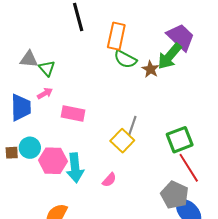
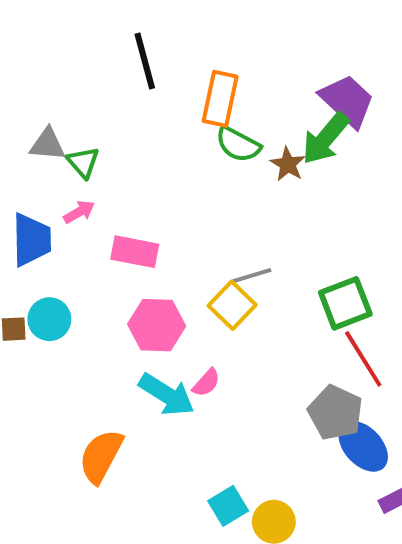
gray line: (132, 126) -> (252, 275), turned 54
pink hexagon: (53, 161) -> (157, 325), moved
cyan arrow: (75, 168) -> (167, 395), moved, turned -52

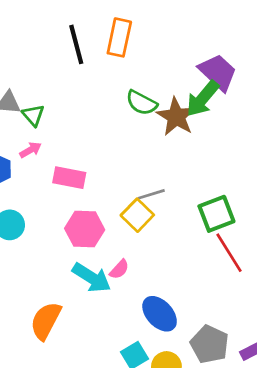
orange rectangle: (220, 99) -> (119, 37), moved
brown star: (288, 164) -> (176, 117), size x1.6
gray pentagon: (335, 413) -> (210, 344), moved
blue ellipse: (363, 446) -> (160, 314), moved

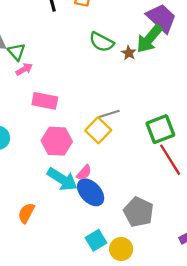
brown star: (176, 117) -> (129, 53), size x0.5
pink arrow: (30, 150) -> (24, 69), moved
blue ellipse: (160, 314) -> (91, 192), moved
orange semicircle: (46, 321) -> (26, 213), size x0.7
gray pentagon: (210, 344) -> (139, 212), moved

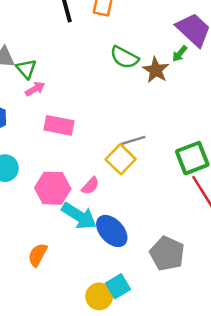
green arrow: (149, 39) -> (180, 54), size x0.5
brown star: (129, 53) -> (156, 70), size x1.5
pink hexagon: (57, 141) -> (53, 188), moved
pink semicircle: (84, 173) -> (90, 186), moved
yellow circle: (121, 249) -> (99, 296), moved

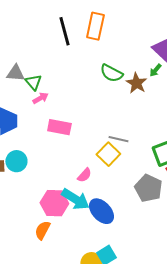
gray line: (133, 140) -> (118, 139), turned 30
pink hexagon: (53, 188) -> (54, 203), moved
gray pentagon: (167, 254) -> (148, 188), moved

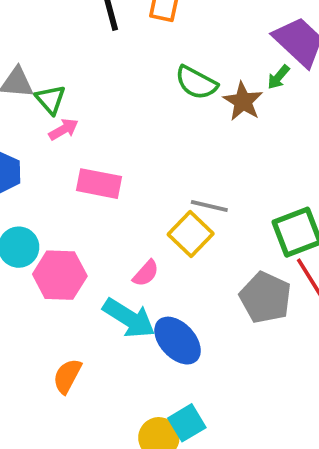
pink hexagon: (54, 203) -> (60, 275), moved

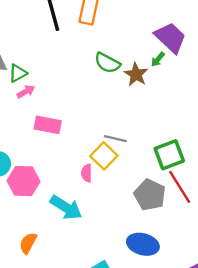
green triangle: (50, 99) -> (18, 73), turned 42
pink semicircle: (146, 273) -> (87, 173), moved, turned 138
blue ellipse: (178, 341) -> (143, 244), moved, turned -32

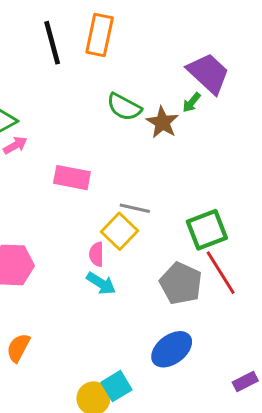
pink rectangle: (48, 125) -> (72, 178), moved
cyan arrow: (66, 208) -> (101, 283), moved, size x0.7
blue ellipse: (143, 244) -> (172, 349), turned -52

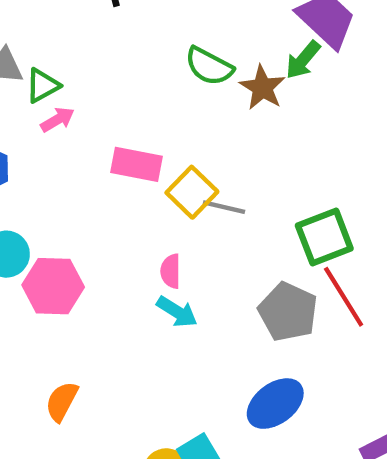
green arrow: (192, 102) -> (303, 60), size x1.4
yellow square: (120, 231) -> (192, 192), moved

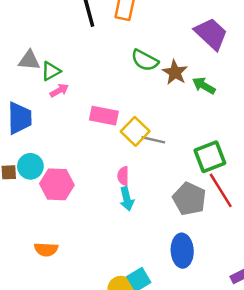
green arrow: (303, 60) -> (204, 86), moved, turned 80
cyan arrow: (177, 312) -> (127, 199), turned 45
orange semicircle: (62, 401) -> (46, 249), moved, turned -115
blue ellipse: (275, 404) -> (182, 251), turned -56

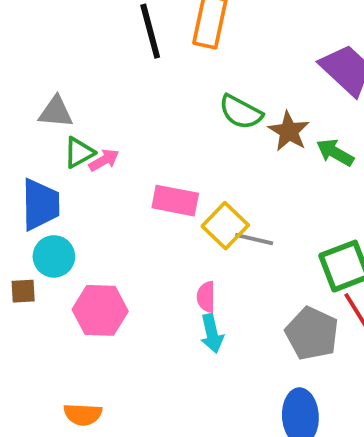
green triangle: (51, 71) -> (79, 152), moved
cyan circle: (30, 166) -> (54, 256), moved

